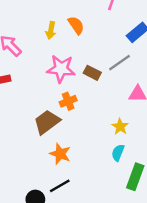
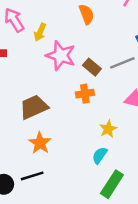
yellow arrow: (51, 30) -> (40, 32), moved
orange cross: (68, 101) -> (85, 94), moved

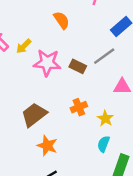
yellow arrow: (40, 32) -> (24, 46), turned 35
orange cross: (85, 94) -> (79, 107), moved

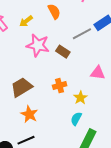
yellow arrow: (24, 46) -> (26, 21), moved
gray line: (104, 56) -> (82, 34), moved

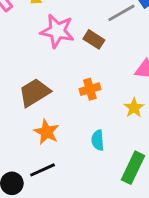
yellow star: (80, 98) -> (134, 108), moved
cyan semicircle: (76, 119) -> (98, 140), moved, turned -32

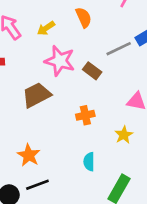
brown trapezoid: (34, 93) -> (36, 95), moved
orange star: (46, 132) -> (29, 155), moved

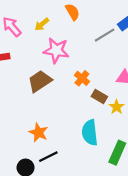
brown rectangle: (92, 71) -> (99, 97), moved
orange cross: (85, 115) -> (82, 78), moved, turned -32
cyan semicircle: (89, 162) -> (90, 133), size x1.6

